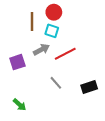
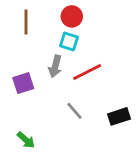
brown line: (32, 22) -> (26, 22), moved
gray arrow: (41, 50) -> (55, 66), turned 133

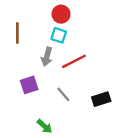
brown line: (26, 22) -> (17, 33), moved
purple square: (23, 83) -> (29, 85), moved
green arrow: (26, 140) -> (44, 126), moved

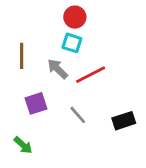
brown line: (17, 33) -> (22, 56), moved
gray arrow: (47, 57) -> (58, 69), turned 120
green arrow: (44, 126) -> (23, 145), moved

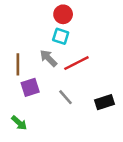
brown line: (22, 56) -> (18, 64), moved

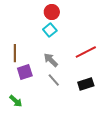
cyan square: (61, 36) -> (50, 30), turned 32
gray arrow: (48, 58) -> (51, 60), moved
red line: (76, 63) -> (86, 52), moved

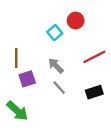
red circle: (52, 12) -> (76, 21), moved
green arrow: (16, 101) -> (17, 111), size x1.5

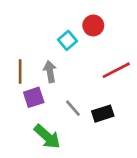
gray arrow: (56, 66) -> (50, 72), moved, turned 35
black rectangle: (94, 92) -> (103, 114), moved
green arrow: (17, 111) -> (47, 137), moved

